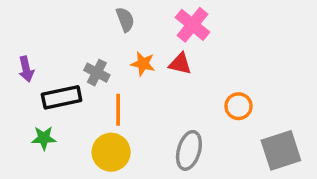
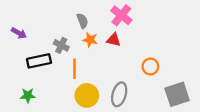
gray semicircle: (125, 19) -> (82, 21), moved
purple arrow: (26, 69) -> (19, 33), moved, turned -48
green star: (44, 138) -> (28, 95), moved
yellow circle: (111, 152) -> (87, 95), moved

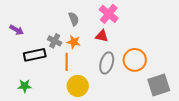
orange star: (90, 40) -> (74, 42), moved
orange circle: (150, 67) -> (135, 60), size x1.5
gray ellipse: (119, 94) -> (107, 63), moved

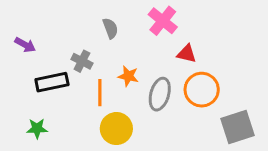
red triangle: (102, 36) -> (187, 54), moved
orange star: (74, 42) -> (128, 76), moved

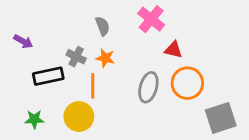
orange star: (128, 76) -> (105, 58), moved
yellow circle: (116, 129) -> (79, 117), moved

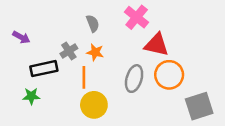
red triangle: (173, 50) -> (157, 45), size x1.5
gray cross: (76, 57) -> (69, 51), turned 30
yellow circle: (79, 117) -> (94, 105), moved
green star: (34, 119) -> (31, 96), moved

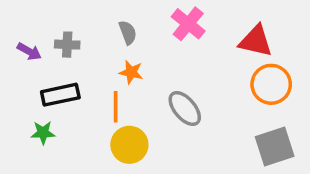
red triangle: (157, 45) -> (256, 41), moved
gray cross: (69, 51) -> (67, 45), moved, turned 36
orange circle: (169, 75) -> (271, 84), moved
gray ellipse: (134, 79) -> (185, 108), turned -56

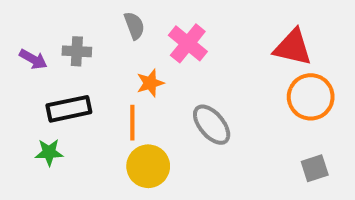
pink cross: (188, 24) -> (188, 43), moved
gray semicircle: (128, 32) -> (134, 26), moved
orange star: (131, 72) -> (150, 83), turned -30
gray square: (275, 147) -> (315, 168), size x0.6

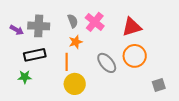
gray semicircle: (134, 26) -> (73, 21), moved
red triangle: (293, 47) -> (132, 27), moved, turned -30
gray cross: (77, 51) -> (39, 26), size x1.5
orange circle: (311, 97) -> (135, 56), moved

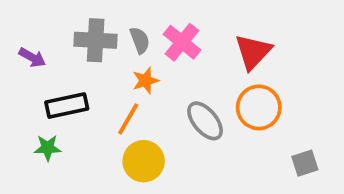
gray cross: (39, 26) -> (96, 40), moved
red triangle: (132, 27) -> (253, 52), turned -30
orange line: (67, 62) -> (128, 119), turned 30

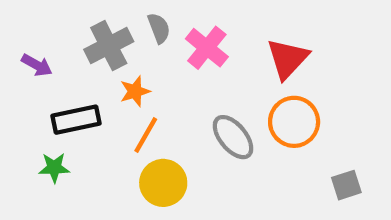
gray cross: (96, 40) -> (109, 46), turned -30
gray semicircle: (140, 40) -> (159, 28), moved
orange star: (146, 81) -> (135, 91), moved

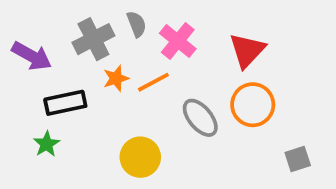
purple arrow: (37, 65) -> (32, 56), size x1.5
orange line: (146, 135) -> (153, 82), moved, turned 32
green star: (54, 168) -> (47, 144), turned -30

